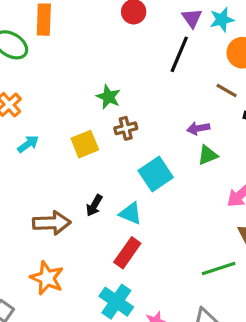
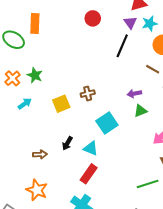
green star: (108, 97) -> (35, 75), moved
brown arrow: (52, 223) -> (40, 154), size x0.6

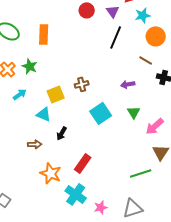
purple triangle: (130, 22) -> (113, 11), moved
orange rectangle: (35, 23) -> (44, 34), moved
green triangle: (140, 111) -> (134, 112), moved, turned -40
cyan triangle: (91, 148) -> (44, 114), moved
orange star: (37, 190) -> (51, 173), moved

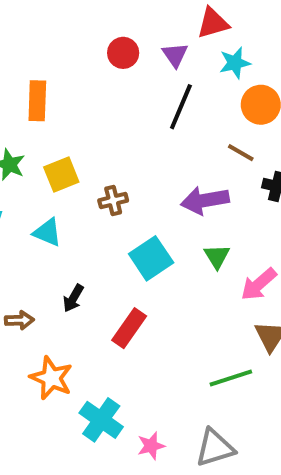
purple arrow: (128, 84) -> (205, 200), size x1.6
yellow square: (56, 94) -> (61, 175), moved
cyan triangle: (44, 114) -> (47, 232), moved
red rectangle: (83, 163) -> (129, 328), moved

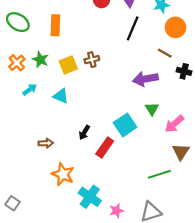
brown cross: (113, 200) -> (92, 60), moved
cyan square: (151, 258) -> (125, 125), moved
black arrow: (73, 298) -> (84, 132), moved

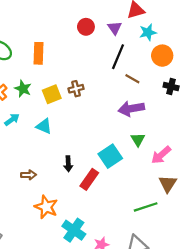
brown line: (165, 53) -> (132, 79), moved
black cross: (184, 71) -> (171, 86), moved
black arrow: (84, 132) -> (68, 164), turned -32

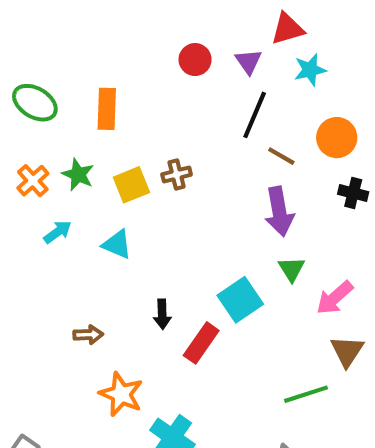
orange circle: (162, 56) -> (337, 138), moved
black cross: (171, 86) -> (353, 193), moved
purple arrow: (131, 109) -> (279, 211), turned -90

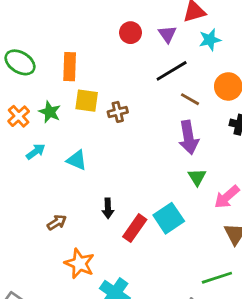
black line: (255, 115) -> (172, 71), turned 36
yellow square: (131, 185) -> (87, 101), moved, turned 30
cyan square: (240, 300) -> (169, 218), moved
brown arrow: (88, 335) -> (57, 222), turned -30
green line: (306, 394) -> (217, 278), moved

